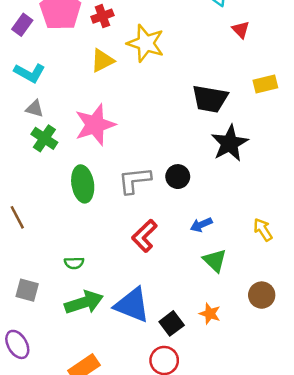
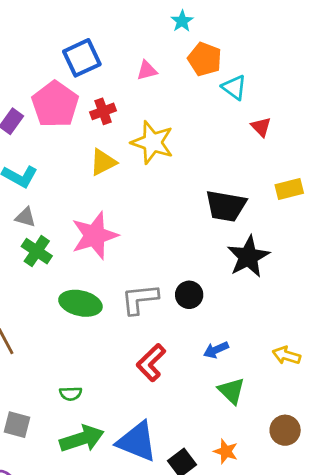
green ellipse: (83, 184) -> (80, 303), turned -68
yellow arrow: (263, 230) -> (286, 355), turned -40

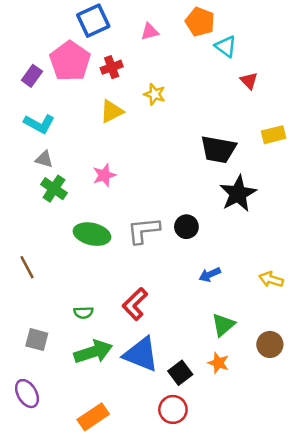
yellow star: (152, 142) -> (155, 94), size x0.6
pink star: (95, 236) -> (104, 175), size x0.6
red L-shape: (151, 363) -> (135, 304), moved
green triangle: (231, 391) -> (223, 325), moved, turned 35

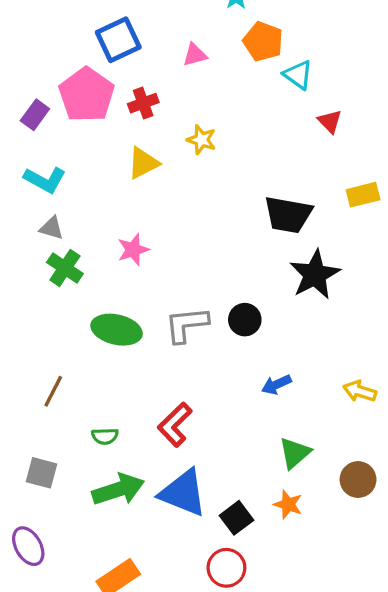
brown line: (27, 267) -> (53, 391), moved, turned 55

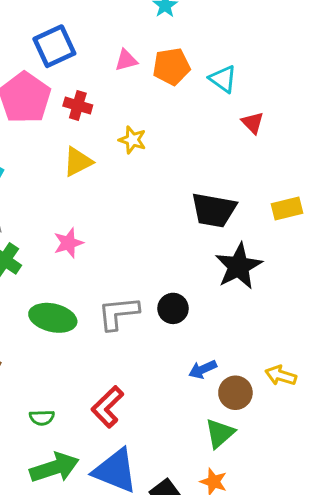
orange pentagon: (263, 41) -> (171, 66), moved, turned -30
red cross: (143, 103) -> (78, 105), turned 36
yellow rectangle: (363, 195) -> (287, 209), moved
brown circle: (358, 480) -> (235, 393), moved

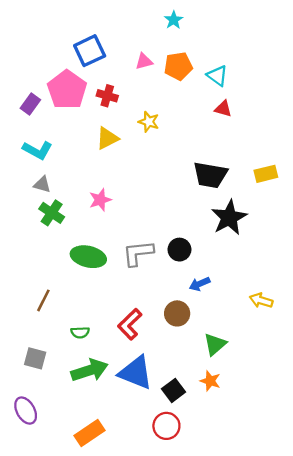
red triangle: (253, 123) -> (223, 109), moved, turned -30
blue arrow: (203, 369) -> (200, 284), moved
brown circle: (235, 393) -> (177, 313), moved

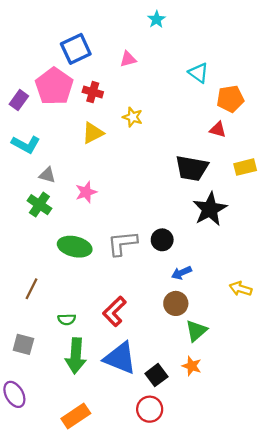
orange pentagon: (178, 66) -> (230, 99), moved
red triangle: (223, 109) -> (218, 130), moved
gray triangle: (42, 184) -> (47, 175), moved
brown circle: (177, 313) -> (176, 303), moved
green arrow: (90, 370) -> (76, 356), turned 112

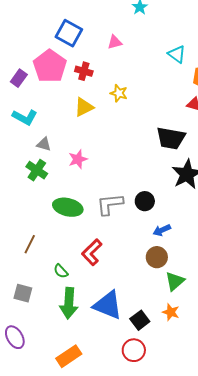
blue square: (76, 49) -> (69, 33), turned -36
red L-shape: (114, 311) -> (92, 252), moved
green semicircle: (67, 319) -> (61, 271), turned 49

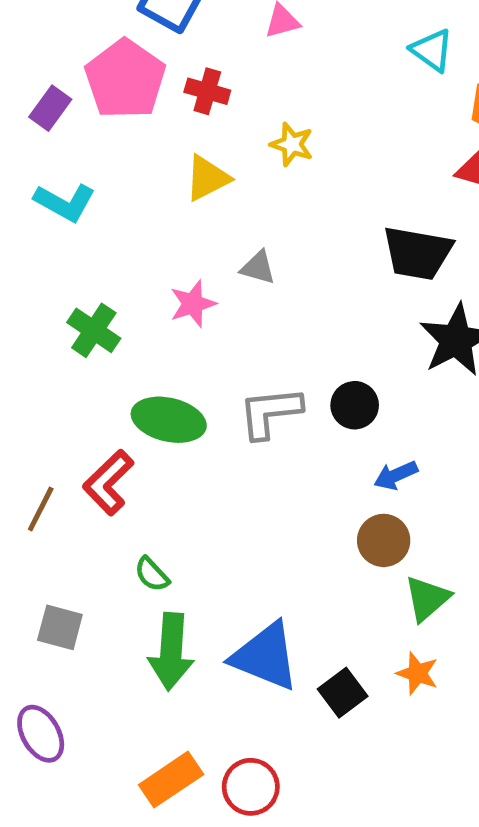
gray triangle: (44, 144) -> (258, 268), moved
brown line: (30, 244) -> (41, 509), moved
red L-shape: (92, 252) -> (108, 483), moved
red circle: (134, 350) -> (251, 787), moved

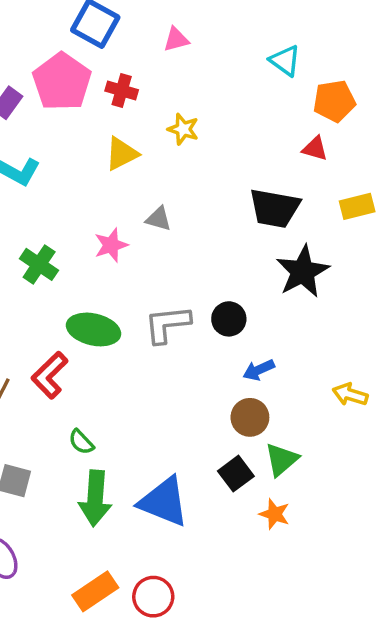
black square: (343, 693) -> (236, 474), moved

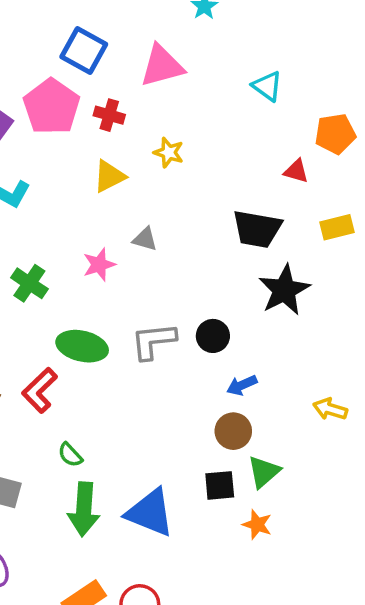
pink triangle: (176, 39) -> (162, 66), size x1.8
orange pentagon: (334, 101) -> (335, 134), moved
black square: (236, 474) -> (220, 485), turned 32

